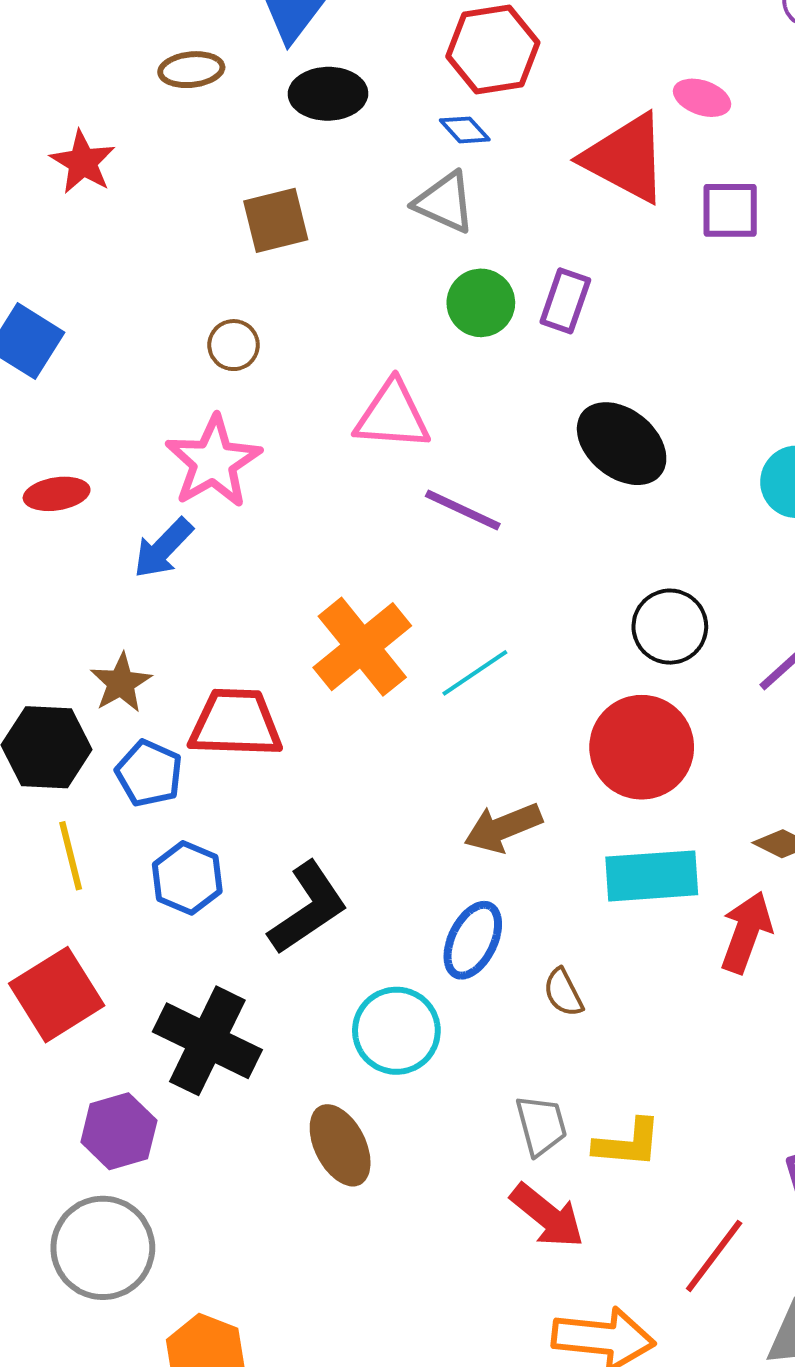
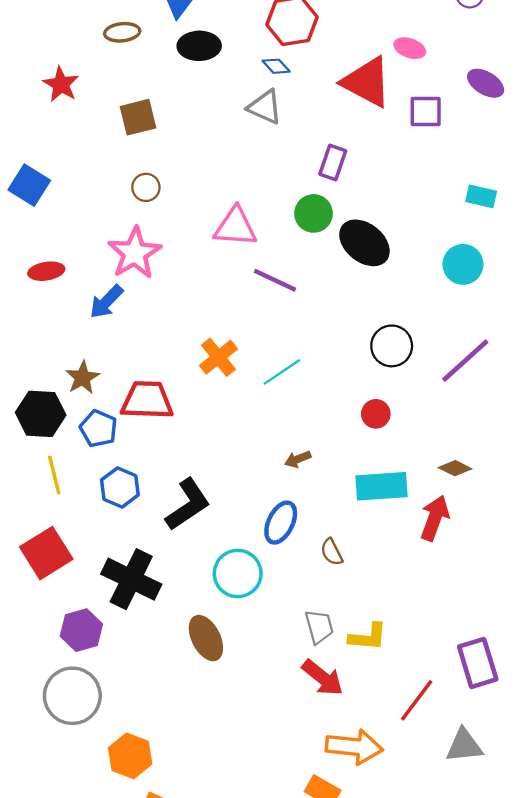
brown square: (276, 220) -> (138, 117), moved
green circle: (481, 303) -> (314, 213), moved
orange cross: (362, 647) -> (218, 357), size x0.7
red circle: (642, 747) -> (376, 414), size x0.5
brown arrow: (503, 828) -> (298, 459), size x0.6

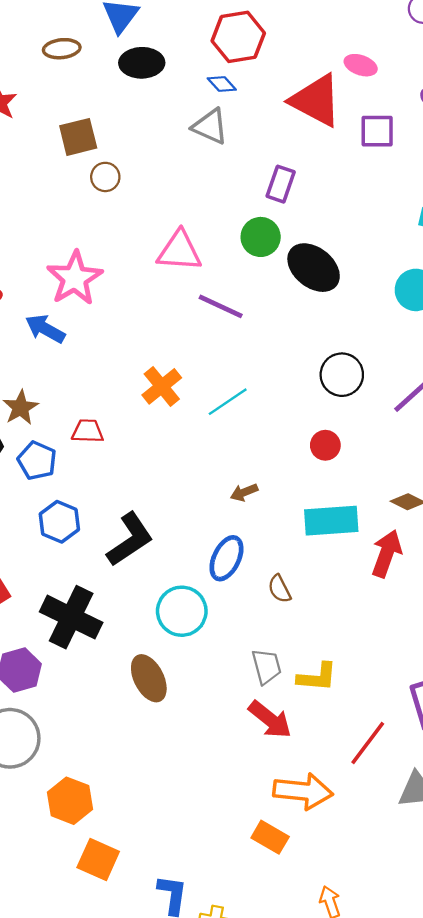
brown circle: (146, 187) -> (105, 177), moved
blue arrow: (106, 302) -> (45, 329), turned 75
red trapezoid: (147, 400) -> (88, 431), size x0.6

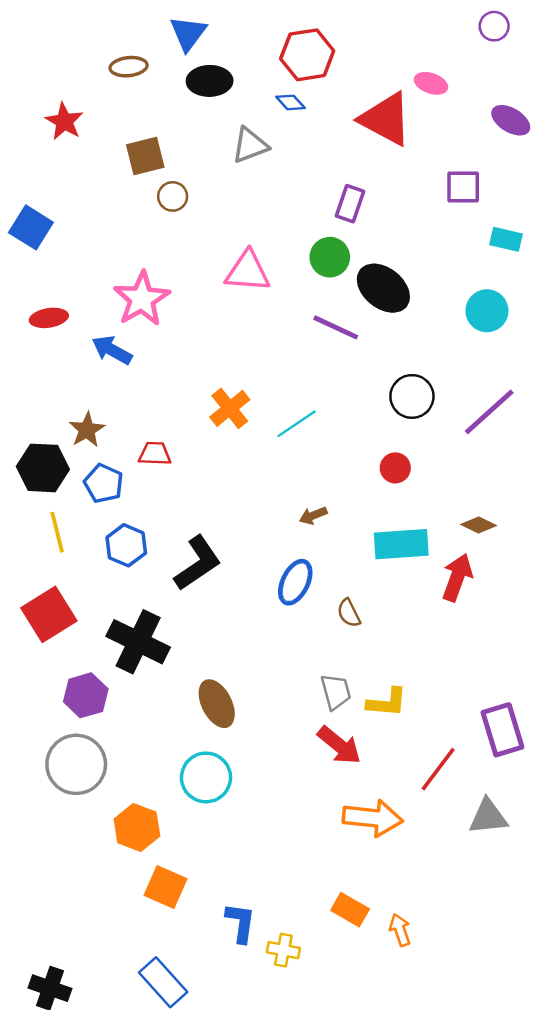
gray triangle: (210, 126) -> (250, 145), moved, turned -45
purple square: (377, 131) -> (463, 187), moved
purple line: (221, 306) -> (336, 327), moved
cyan circle: (182, 611) -> (206, 777), moved
orange rectangle: (270, 837) -> (350, 910), moved

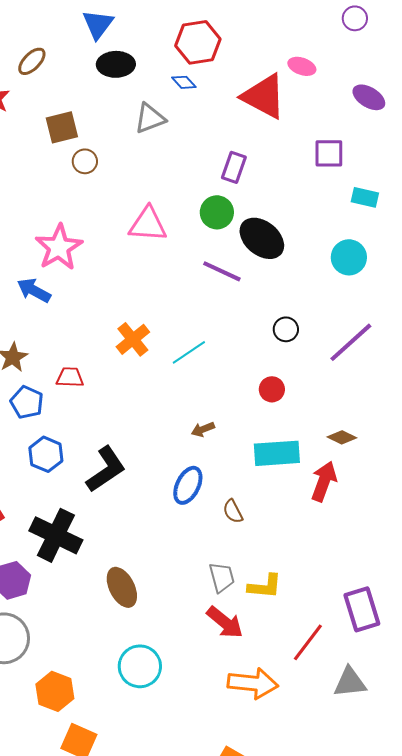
brown ellipse: (129, 67) -> (32, 61), moved, turned -40
black circle: (412, 396) -> (286, 329), size x0.7
cyan circle: (206, 777) -> (140, 666), moved

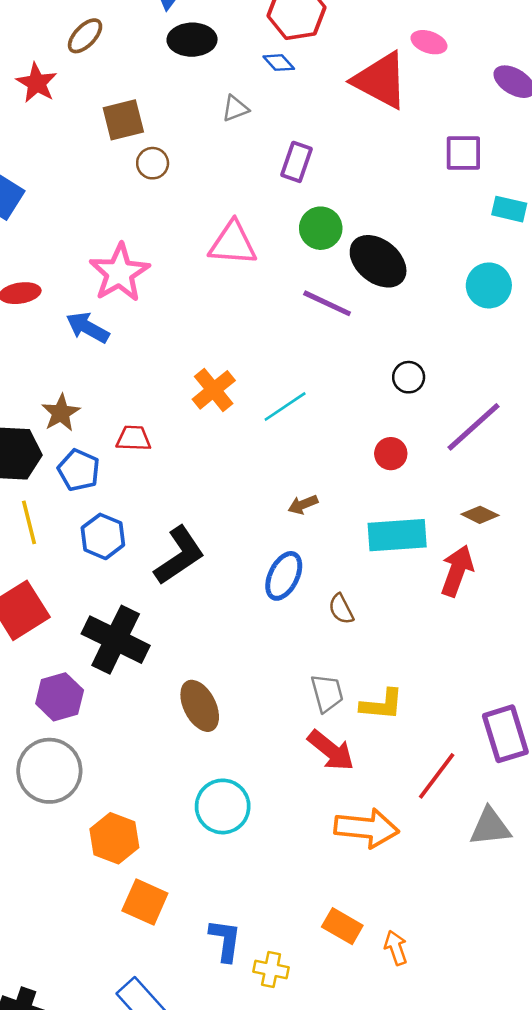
gray triangle: (150, 118) -> (235, 108), size x0.7
purple rectangle: (234, 167) -> (296, 162), moved
purple line: (351, 342) -> (474, 427), moved

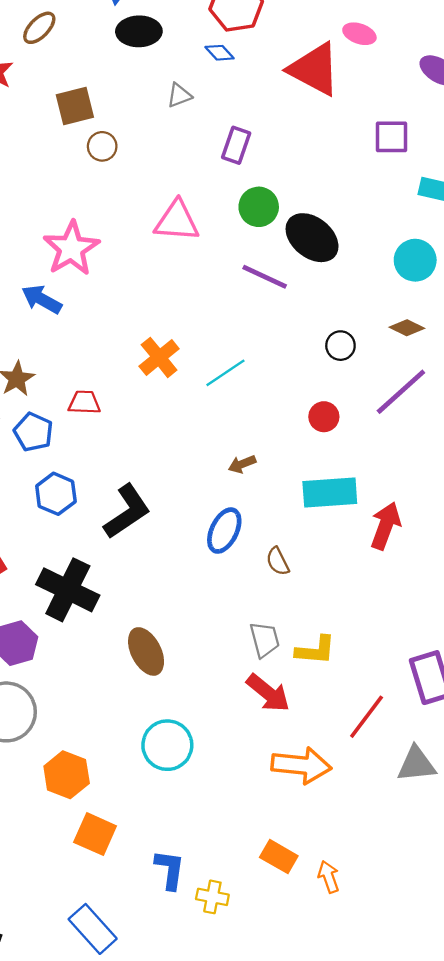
brown diamond: (480, 515) -> (407, 328), moved

